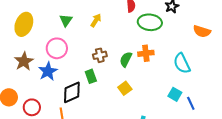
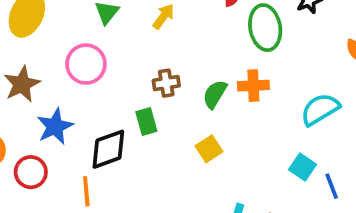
green ellipse: (150, 22) -> (265, 28), turned 70
cyan semicircle: (182, 63) -> (320, 109), turned 80
blue star: (48, 71) -> (55, 126), moved

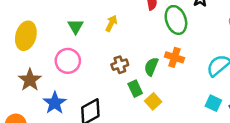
orange cross: (253, 86) -> (174, 57), turned 30
green rectangle: (146, 122) -> (135, 89), moved

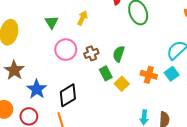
orange cross: (174, 57) -> (149, 75), moved
pink circle: (68, 61) -> (66, 50), moved
cyan square: (213, 103) -> (172, 74), moved, turned 32

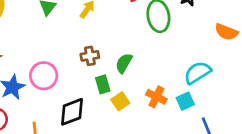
pink circle: (66, 50) -> (44, 76), moved
black diamond: (68, 95) -> (72, 112), moved

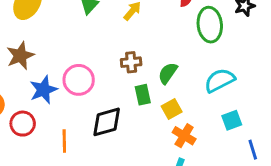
cyan semicircle: (198, 73) -> (220, 80), moved
orange cross: (156, 97) -> (184, 136), moved
yellow square: (120, 101) -> (172, 109), moved

